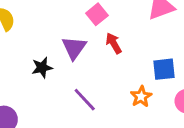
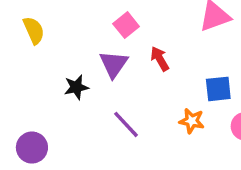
pink square: (97, 14) -> (126, 25), moved
orange star: (141, 97) -> (192, 121), turned -30

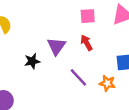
pink square: (126, 25) -> (88, 16), moved, turned 35
purple line: (126, 124) -> (78, 77), moved

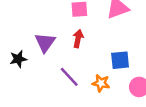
red arrow: (87, 43) -> (78, 39), turned 42

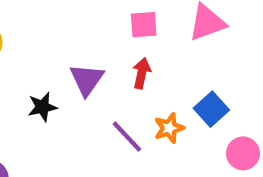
blue square: (120, 60) -> (211, 109), turned -36
orange star: (101, 83) -> (169, 128), moved, turned -30

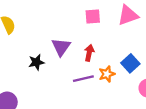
red arrow: (142, 73) -> (89, 53), moved
purple line: (127, 136) -> (83, 79), turned -60

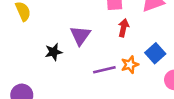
red arrow: (89, 53) -> (123, 28), moved

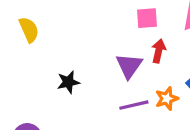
purple triangle: (80, 35) -> (129, 66), moved

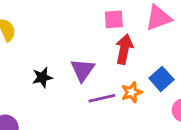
red arrow: (159, 51) -> (124, 49), size x1.4
purple triangle: (129, 66) -> (83, 70), moved

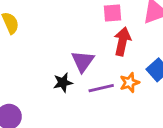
black star: (42, 77) -> (63, 83), moved

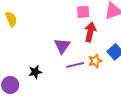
black star: (63, 83) -> (35, 72), moved

